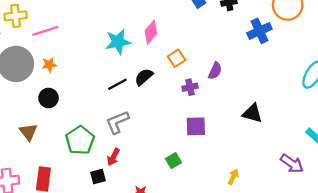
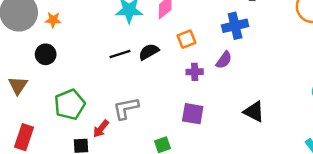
blue cross: (259, 31) -> (235, 26), moved
gray L-shape: (117, 122) -> (126, 108), moved

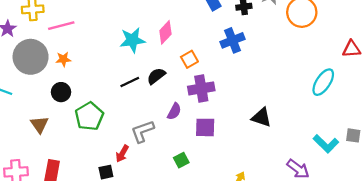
purple semicircle: (224, 60) -> (174, 111), moved
purple cross: (195, 72) -> (201, 88), size x1.6
green pentagon: (70, 105) -> (89, 116), moved

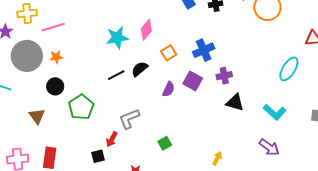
blue cross: (233, 40) -> (204, 50), moved
purple cross: (201, 88) -> (224, 76), moved, size x0.7
purple semicircle: (174, 111) -> (169, 89), moved
purple square: (205, 127) -> (193, 81), moved, turned 30
cyan L-shape: (326, 144) -> (275, 112), moved

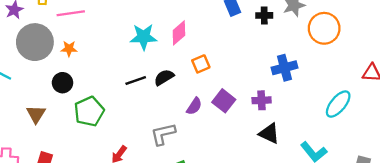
blue cross: (204, 50) -> (285, 68), moved
gray L-shape: (129, 119) -> (163, 134), moved

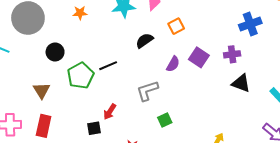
orange star: (69, 49) -> (80, 13), moved
black line: (136, 80) -> (108, 66), moved
brown triangle: (36, 114) -> (42, 90), moved

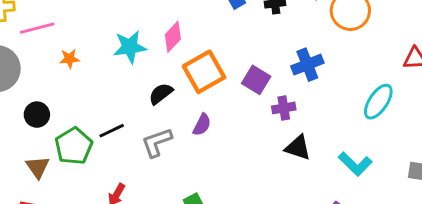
orange square: (176, 26) -> (204, 72), size x1.8
purple square: (199, 57) -> (256, 80), moved
brown triangle: (42, 90) -> (38, 167), moved
gray L-shape: (147, 91) -> (157, 142), moved

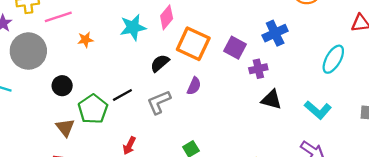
orange square: (204, 72) -> (193, 44), turned -32

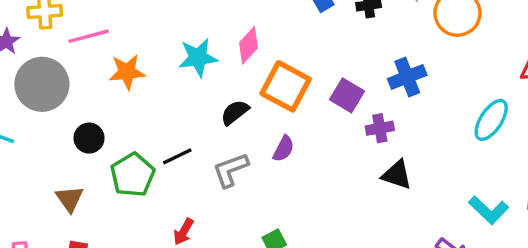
orange star: (85, 40) -> (127, 72), size x1.5
cyan L-shape: (318, 110) -> (489, 210), moved
brown triangle: (65, 128) -> (70, 199), moved

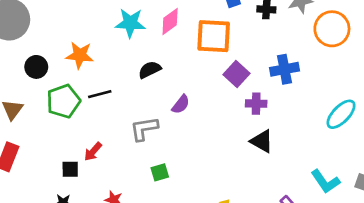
orange star: (127, 72) -> (80, 55), moved
orange square: (286, 86) -> (214, 36), moved, turned -36
gray L-shape: (230, 170) -> (144, 129), moved

